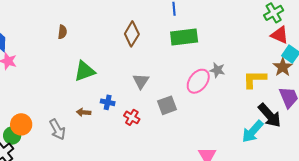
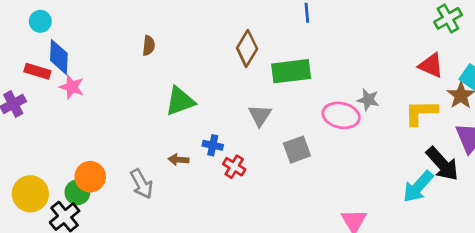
red triangle: (280, 35) -> (431, 65), moved
green rectangle: (184, 37) -> (291, 71), moved
pink ellipse: (198, 81) -> (341, 115), turned 65
red cross: (132, 117) -> (234, 167), moved

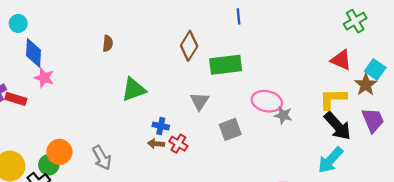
red rectangle: (37, 71) -> (16, 99), moved
gray star: (368, 100) -> (283, 115), moved
brown arrow: (179, 160) -> (156, 144), moved
black arrow: (442, 164) -> (337, 126), moved

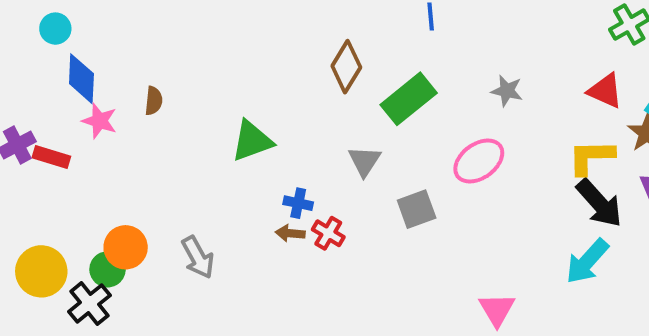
brown semicircle: (108, 43) -> (154, 101), moved
green rectangle: (226, 65) -> (409, 99), turned -32
pink ellipse: (267, 101) -> (479, 161), turned -48
gray star: (283, 115) -> (507, 91), moved

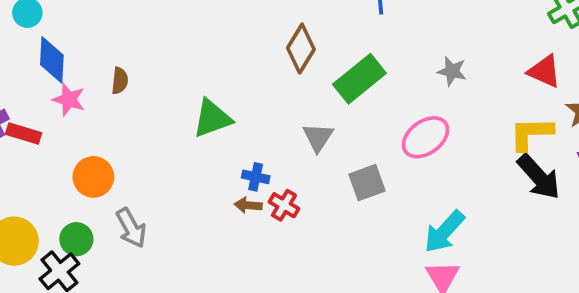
orange circle: (126, 247) -> (93, 177), moved
gray arrow: (198, 257) -> (131, 228), moved
cyan arrow: (587, 261) -> (444, 232), moved

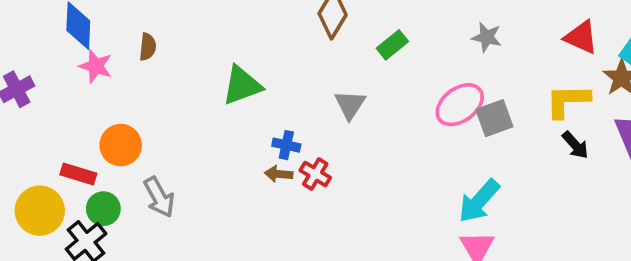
green rectangle: (359, 79) -> (392, 45), size x0.6
red rectangle: (24, 133) -> (78, 174), moved
black arrow: (539, 177) -> (575, 145), size x0.6
gray square: (367, 183) -> (494, 118), moved

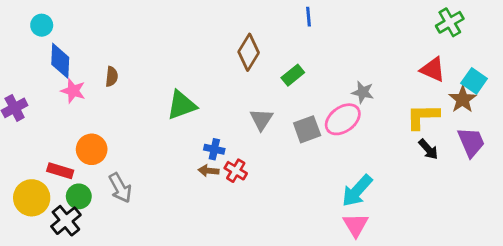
gray star: (487, 37) -> (363, 92), moved
gray square: (494, 118) -> (307, 129), moved

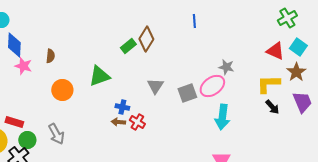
blue line: (309, 17) -> (194, 21), moved
green rectangle: (293, 75) -> (128, 46), moved
cyan square: (474, 81) -> (298, 47), moved
orange circle: (92, 149) -> (62, 90), moved
cyan arrow: (357, 191) -> (222, 117), moved, turned -35

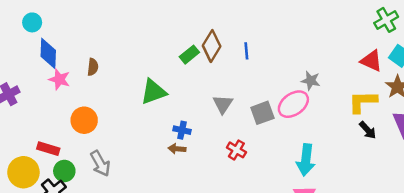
blue line: (194, 21) -> (246, 51), moved
orange circle: (62, 90) -> (84, 120), moved
cyan arrow: (222, 117) -> (306, 160), moved
red cross: (137, 122) -> (236, 150), moved

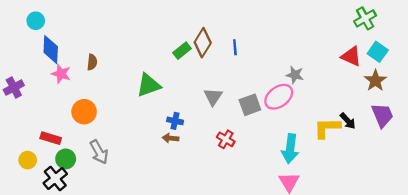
yellow L-shape: (363, 102) -> (327, 128), moved
yellow circle: (23, 172) -> (28, 160), size x0.6

